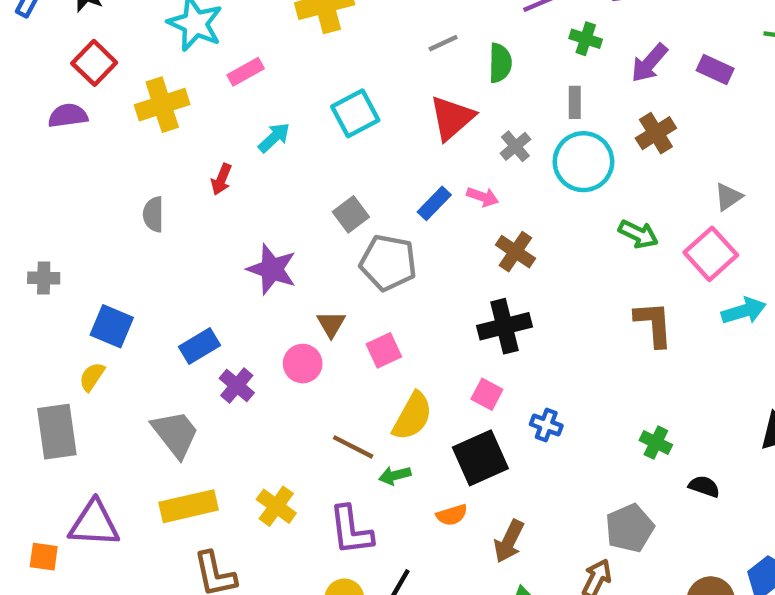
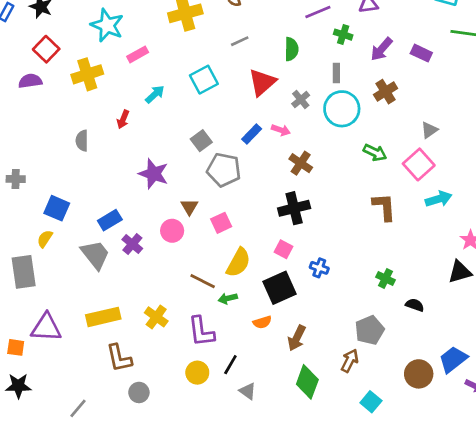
gray line: (443, 43) -> (240, 41), moved
gray trapezoid: (175, 434) -> (95, 255), moved

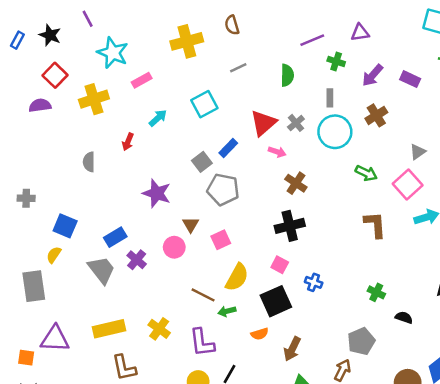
red triangle: (262, 82) -> (263, 123), moved
blue rectangle: (252, 134) -> (228, 148), moved

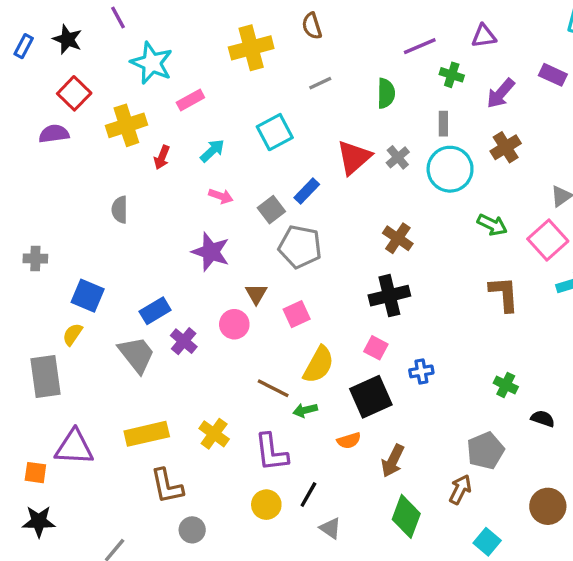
purple rectangle: (410, 79) -> (553, 75), moved
red arrow: (128, 142) -> (162, 157), moved
pink arrow: (277, 152) -> (221, 196), moved
blue cross: (314, 282) -> (421, 371), turned -30

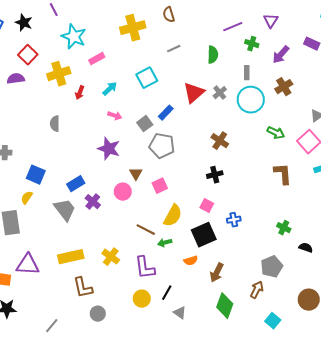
purple triangle: (484, 36) -> (271, 21), turned -49
black cross: (389, 296) -> (215, 175), size x0.7

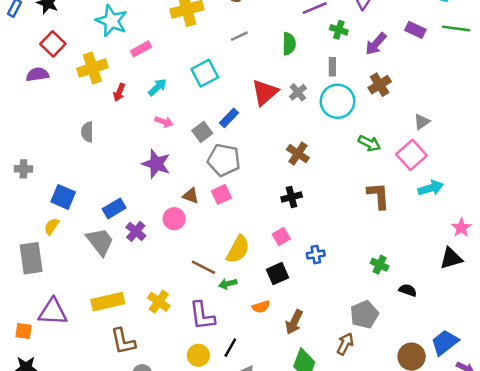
brown triangle: (136, 174) -> (191, 196), turned -40
pink square: (160, 186) -> (221, 194), moved
pink square: (207, 206) -> (281, 237), turned 32
black square: (204, 235) -> (277, 274), size x0.7

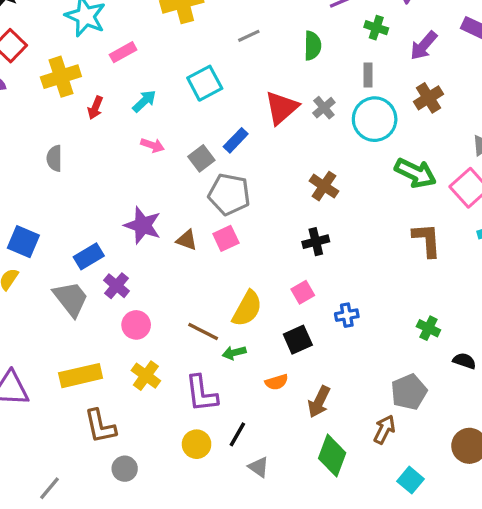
green arrow: (369, 143) -> (415, 173), size x1.4
purple star: (156, 164) -> (143, 225), moved
pink circle: (174, 219) -> (136, 325), moved

